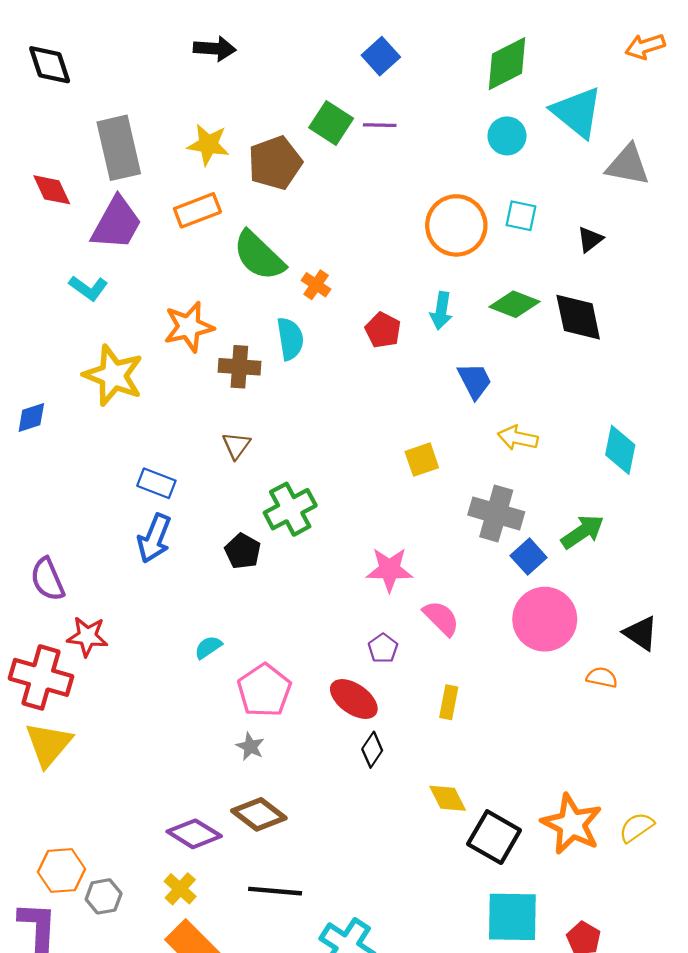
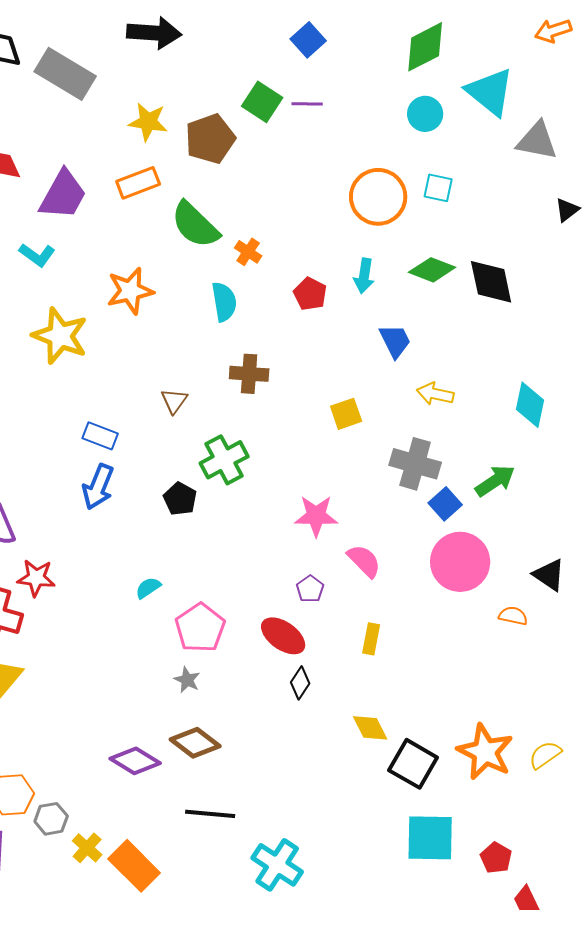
black arrow: (215, 49) -> (154, 33), size x1.4
gray rectangle: (119, 148) -> (65, 74), moved, turned -46
black triangle: (590, 239) -> (567, 210), moved
brown cross: (239, 367) -> (249, 374), moved
yellow cross: (180, 889) -> (87, 848), moved

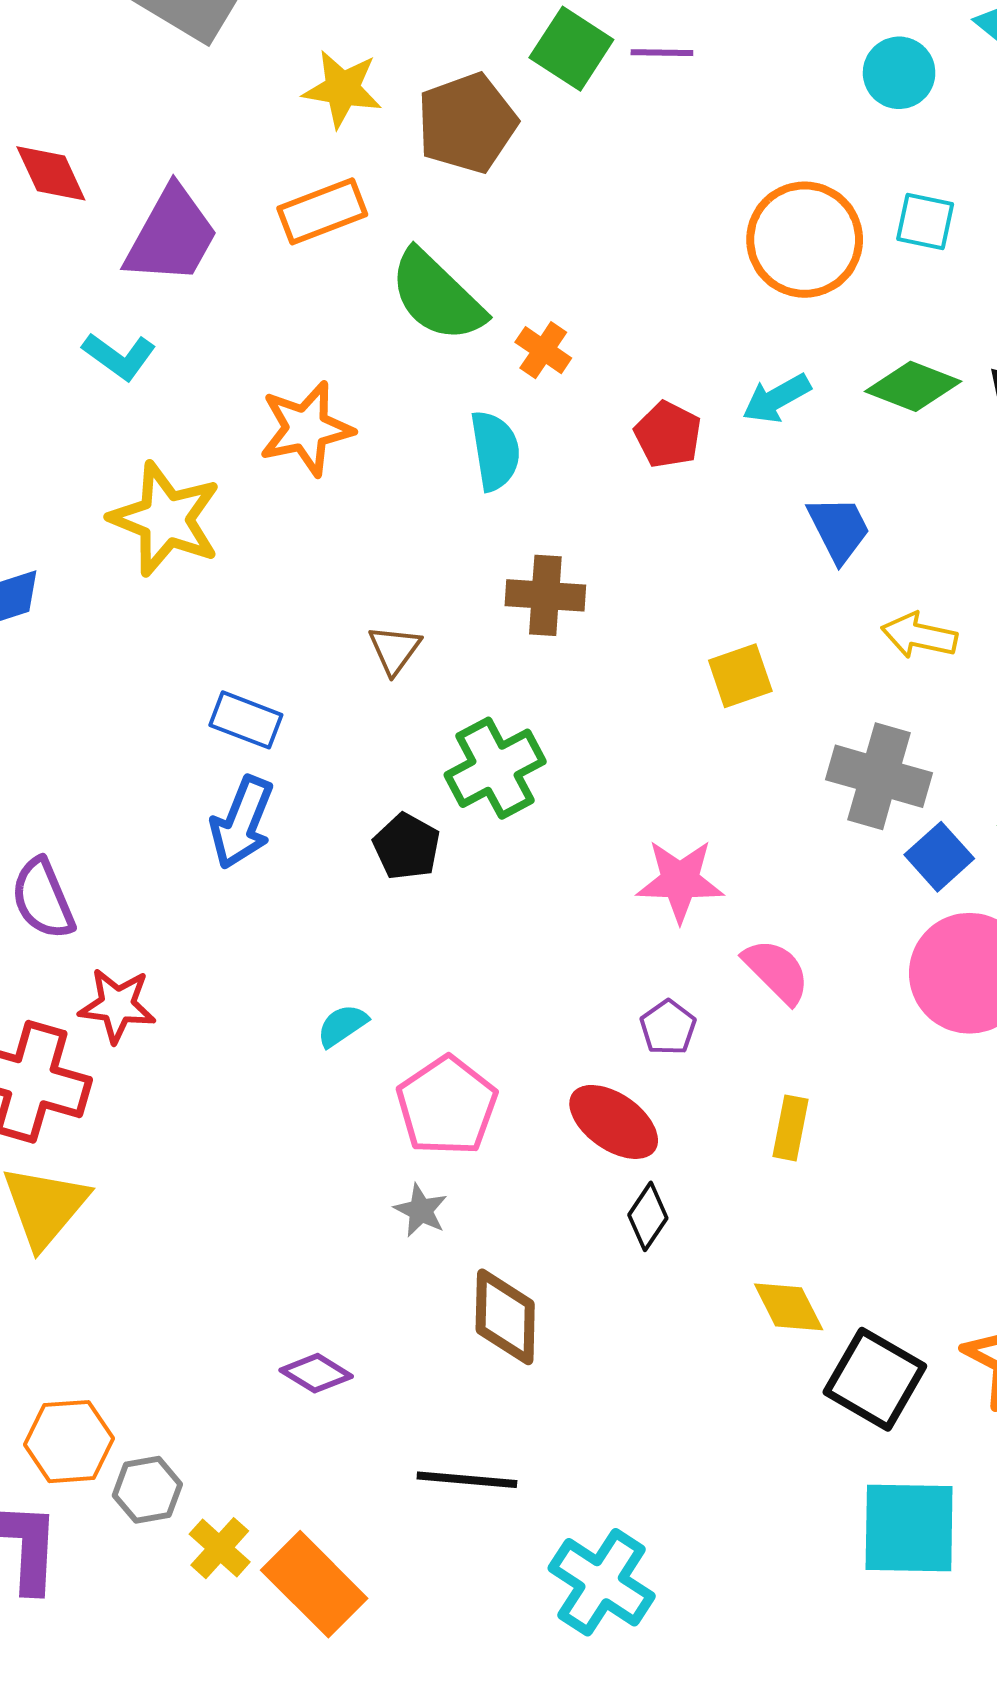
cyan arrow: (364, 276) -> (776, 398), turned 52
brown diamond: (195, 743) -> (505, 1317), moved, turned 54
purple diamond: (135, 761) -> (316, 1373), size x0.7

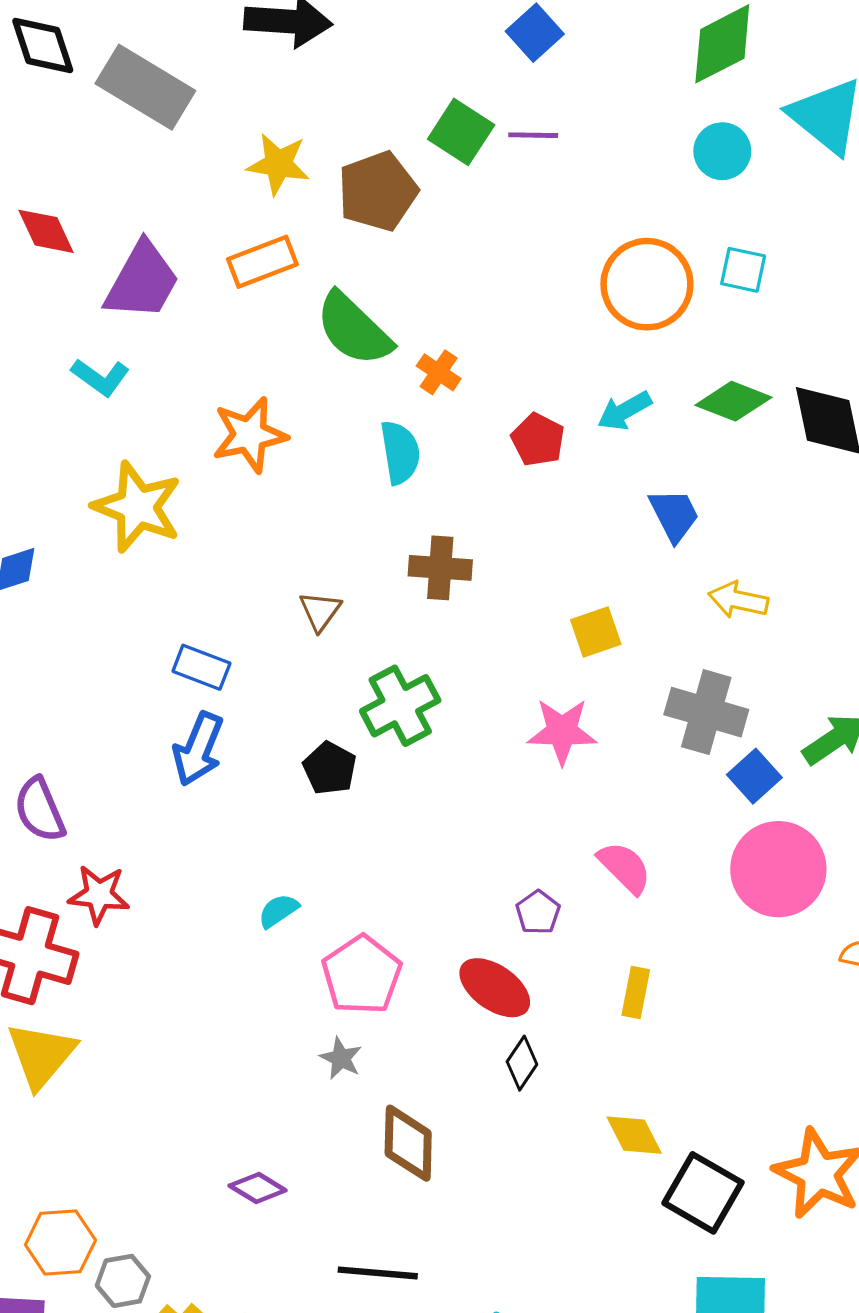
pink star: (680, 881) -> (562, 731), moved

